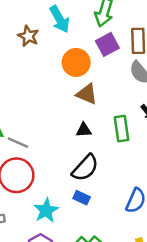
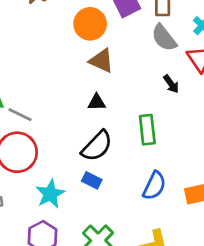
green rectangle: (121, 129) -> (147, 130), moved

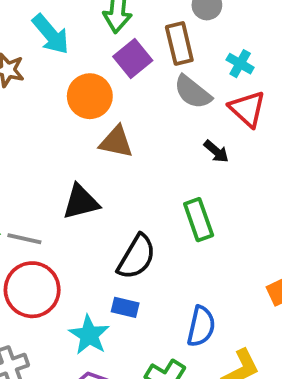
black triangle: (97, 102) -> (81, 202), moved, size x1.5
blue rectangle: (92, 180) -> (125, 307), moved
blue semicircle: (154, 186) -> (201, 326), moved

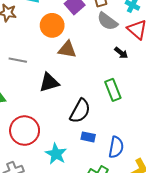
gray line: (24, 239) -> (18, 60), moved
blue rectangle: (125, 307) -> (88, 137), moved

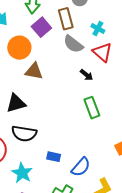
green rectangle: (113, 90) -> (92, 108), moved
black semicircle: (80, 111) -> (24, 134), moved, turned 70
blue semicircle: (116, 147) -> (81, 167), turned 30

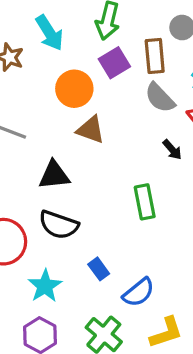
green rectangle: (92, 108) -> (145, 202), moved
blue rectangle: (54, 157) -> (99, 269), turned 32

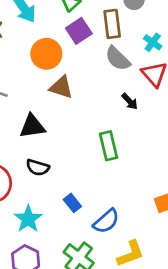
black semicircle: (59, 225) -> (38, 167), size x0.7

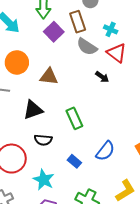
orange circle: (46, 54) -> (17, 62), moved
green rectangle: (109, 146) -> (74, 118), moved
blue semicircle: (106, 221) -> (105, 151), moved

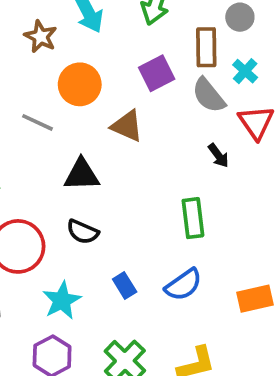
cyan cross: (111, 29) -> (245, 71), moved
purple square: (54, 32) -> (157, 73), moved
green rectangle: (74, 118) -> (193, 218), moved

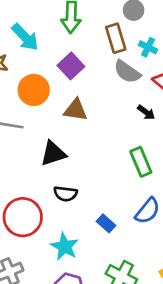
purple square: (157, 73) -> (71, 66), moved

